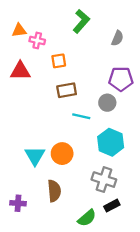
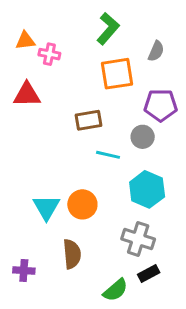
orange square: (59, 61) -> (117, 74), moved, size x1.6

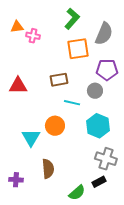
gray semicircle: (156, 51) -> (104, 34), size x1.6
red triangle: (27, 95) -> (18, 86), moved
orange circle: (82, 204) -> (55, 126), moved
gray cross: (138, 239) -> (106, 159), moved

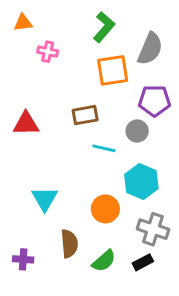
orange triangle: (17, 27) -> (23, 23), moved
orange circle: (55, 126) -> (105, 209), moved
green semicircle: (77, 193) -> (104, 261), moved

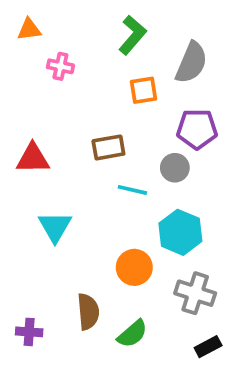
orange square: (113, 70) -> (143, 90), size x0.7
cyan triangle: (45, 199) -> (55, 227), moved
black rectangle: (143, 262) -> (208, 347), moved

